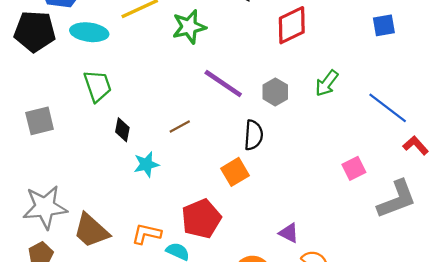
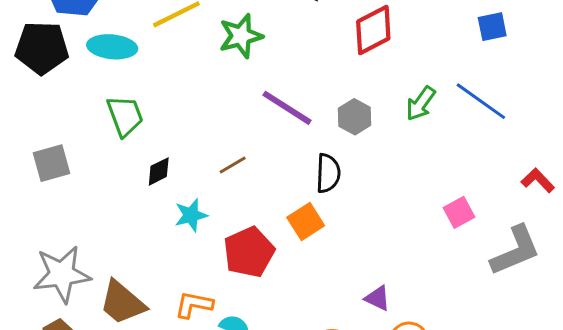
blue line: (388, 108) -> (481, 101), moved
black diamond: (122, 130) -> (159, 171), turned 55
red pentagon: (201, 219) -> (249, 252), moved

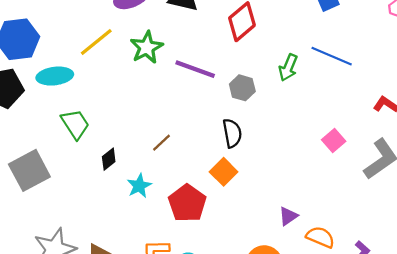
purple line: (287, 108) -> (195, 69), moved
gray square: (51, 163) -> (29, 170), size x1.4
purple triangle: (377, 298) -> (288, 216), turned -48

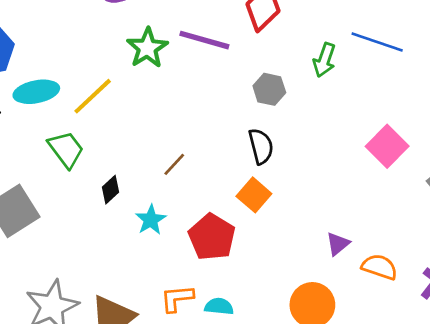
yellow line: (96, 42) -> (93, 96), moved
purple line: (195, 69) -> (204, 40), moved
pink square: (334, 141) -> (387, 146), size x1.4

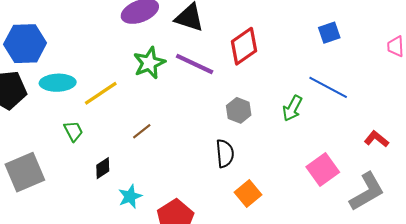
green arrow: (324, 60) -> (292, 108), moved
green trapezoid: (66, 149) -> (73, 131), size x0.7
brown line: (174, 164) -> (142, 131), moved
orange square: (254, 195) -> (248, 194), moved

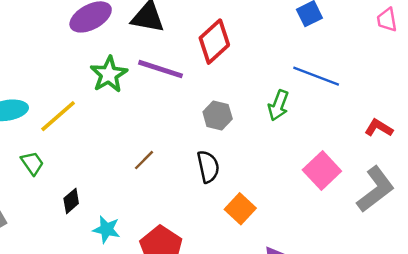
brown line: (142, 131) -> (144, 160), moved
cyan star: (130, 196) -> (106, 229), turned -30

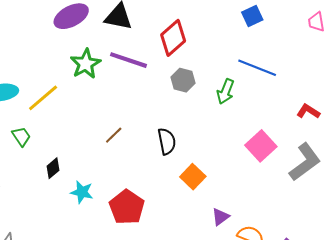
gray hexagon: (218, 115) -> (183, 80), moved

